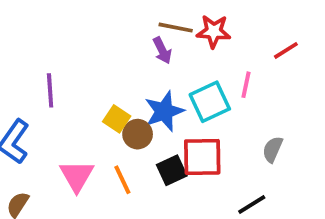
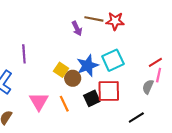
purple arrow: (162, 50) -> (77, 28), moved
red line: (286, 50) -> (155, 62), moved
pink line: (246, 85) -> (159, 75), moved

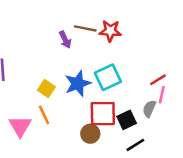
brown circle: (73, 78) -> (90, 134), moved
black square: (92, 98) -> (127, 120), moved
orange line: (64, 104) -> (44, 115), moved

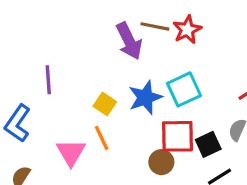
red star: (110, 31) -> (187, 30), turned -30
purple arrow: (65, 40) -> (129, 41), size x1.6

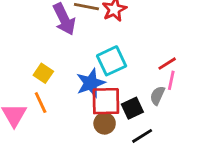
blue star: (145, 98) -> (91, 83), moved
brown circle: (161, 162) -> (105, 123), moved

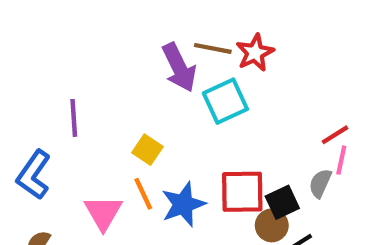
cyan square: (112, 61) -> (225, 101), moved
blue star: (91, 83) -> (183, 204), moved
brown circle: (105, 123) -> (272, 225), moved

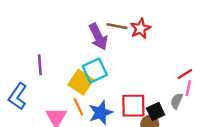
cyan square: (225, 101) -> (95, 71), moved
yellow square: (147, 150) -> (81, 82), size x1.5

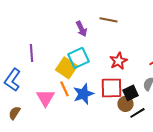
brown line: (117, 26) -> (108, 20), moved
red star: (140, 28) -> (118, 61), moved
purple arrow: (98, 37) -> (81, 29), size x0.7

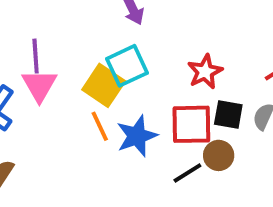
black square: (130, 93) -> (228, 115), moved, turned 35
pink triangle: (45, 98) -> (39, 85), moved
black line: (137, 113) -> (187, 173), moved

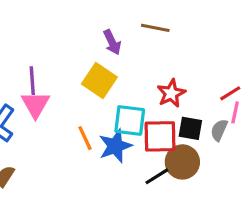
cyan square: (127, 66) -> (130, 120), moved, turned 32
yellow square: (104, 85) -> (99, 81), moved
brown circle: (219, 155) -> (182, 162), size x1.4

